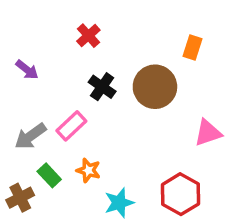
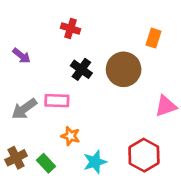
red cross: (88, 36) -> (70, 29), turned -30
pink rectangle: (71, 126) -> (57, 101), turned 45
green rectangle: (49, 175) -> (46, 163), moved

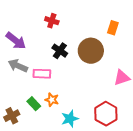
purple arrow: (21, 56) -> (16, 41), size x1.5
gray arrow: (24, 109) -> (18, 66), moved, turned 60
green rectangle: (46, 163) -> (34, 104), moved

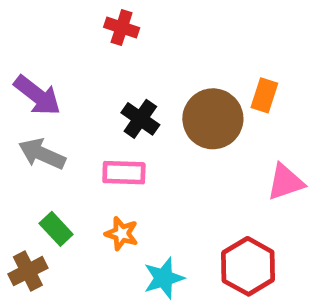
red cross: (52, 21) -> (122, 28), moved
orange rectangle: (113, 28) -> (264, 95), moved
pink rectangle: (42, 74) -> (124, 173), moved
green rectangle: (34, 104) -> (56, 229), moved

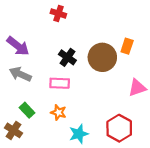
brown cross: (28, 271) -> (13, 130), turned -30

